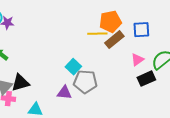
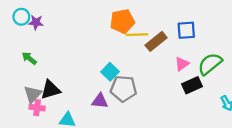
orange pentagon: (110, 22) -> (122, 21), moved

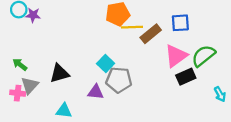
green arrow: (29, 58) -> (20, 65), moved
pink triangle: (182, 64) -> (176, 56), size x1.6
black triangle: (51, 90) -> (59, 73), moved
pink cross: (37, 108) -> (18, 93), moved

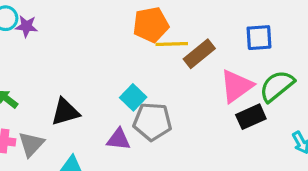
blue square: (180, 23) -> (259, 38), moved
gray triangle: (30, 85) -> (31, 144), moved

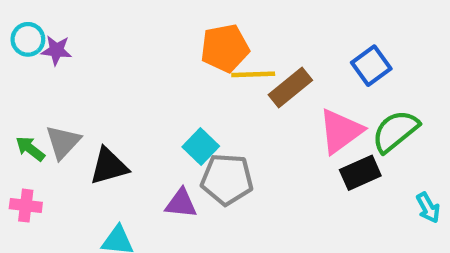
blue square: (259, 38) -> (371, 66), turned -32
gray triangle: (31, 144) -> (63, 142), moved

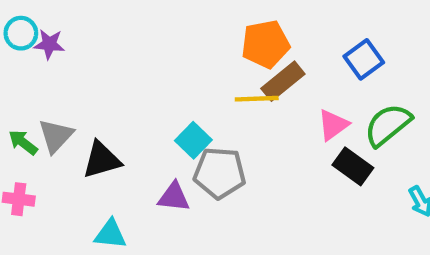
orange pentagon: (225, 48) -> (265, 44), moved
yellow line: (253, 74) -> (257, 99), moved
pink triangle: (341, 131) -> (333, 125), size x0.7
black rectangle: (360, 173) -> (353, 166), turned 60

